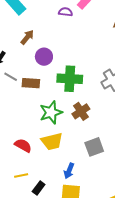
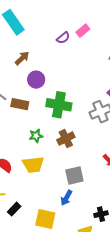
purple semicircle: (65, 12) -> (63, 38), turned 128
green star: (51, 112) -> (36, 136), size x0.6
blue arrow: (69, 171) -> (66, 198), moved

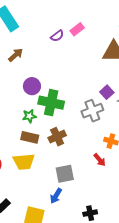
purple circle: (36, 80) -> (32, 86), moved
brown rectangle: (20, 104) -> (30, 137), moved
green star: (36, 136) -> (29, 116), moved

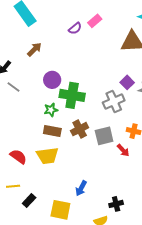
gray square: (65, 174) -> (104, 136), moved

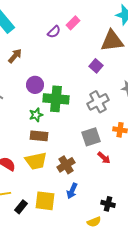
purple square: (127, 82) -> (96, 66), moved
brown cross: (80, 129) -> (66, 165), moved
red arrow: (123, 150) -> (104, 158), moved
black cross: (116, 204) -> (108, 204), turned 32
yellow square: (60, 210) -> (45, 201), moved

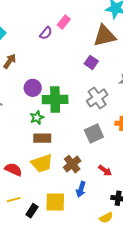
red arrow: (104, 158) -> (105, 171), moved

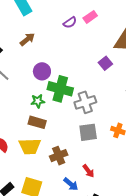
gray cross: (97, 98) -> (85, 102), moved
blue arrow: (81, 189) -> (71, 184), moved, turned -84

